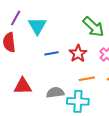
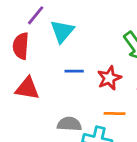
red triangle: (23, 86) -> (27, 88), moved

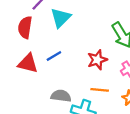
blue line: (74, 71) -> (54, 56), moved, turned -35

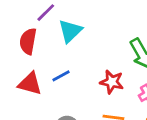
red star: (97, 60) -> (112, 82), turned 30

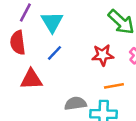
blue line: (61, 76) -> (55, 53), moved

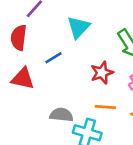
cyan triangle: (52, 22) -> (79, 27), moved
red star: (103, 55) -> (102, 73), turned -30

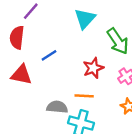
cyan triangle: (79, 27) -> (85, 19), moved
orange line: (105, 107) -> (84, 96), moved

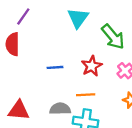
blue line: (49, 55) -> (55, 67), moved, turned 35
red triangle: (21, 75) -> (19, 110), moved

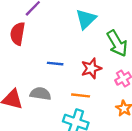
gray semicircle: (60, 109) -> (40, 94), moved

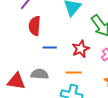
red semicircle: (18, 34) -> (35, 26), moved

